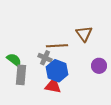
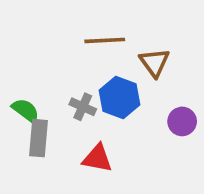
brown line: (57, 46) -> (105, 40), moved
blue hexagon: (57, 71) -> (119, 97), moved

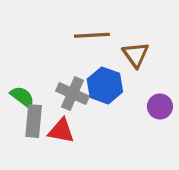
gray cross: (83, 107) -> (72, 94), size x1.4
red triangle: (97, 158) -> (61, 131), moved

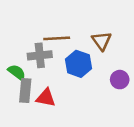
brown line: (92, 35) -> (57, 38), moved
gray cross: (72, 94) -> (40, 55), moved, turned -30

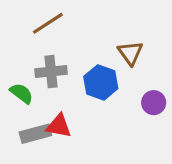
brown line: (57, 38) -> (48, 23), moved, turned -30
gray rectangle: (25, 90) -> (35, 134), moved, turned 70

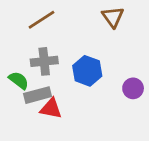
brown triangle: (130, 53) -> (113, 17), moved
gray rectangle: (35, 134) -> (38, 95), moved

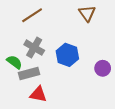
gray cross: (44, 61) -> (34, 48), turned 36
red triangle: (51, 109) -> (38, 94), moved

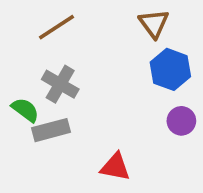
blue hexagon: (67, 55) -> (170, 69), moved
red triangle: (38, 94) -> (115, 167), moved

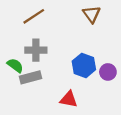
blue hexagon: (170, 69) -> (84, 65), moved
gray cross: (60, 84) -> (36, 50), turned -30

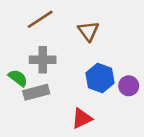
brown triangle: (92, 14) -> (88, 31), moved
red triangle: (69, 99) -> (82, 118), turned -36

